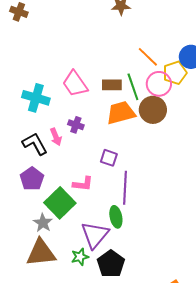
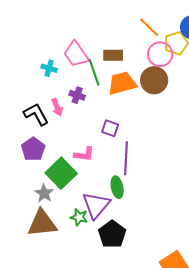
green line: (133, 87) -> (94, 72), moved
cyan cross: (36, 98) -> (49, 68), moved, size x0.6
green star: (80, 257) -> (79, 217), moved, turned 30

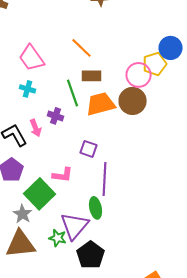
orange line: (149, 27) -> (82, 48), moved
pink trapezoid: (76, 54) -> (32, 58), moved

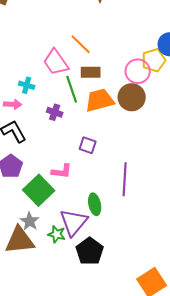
pink trapezoid: (32, 58) -> (56, 62), moved
pink arrow: (36, 128) -> (13, 104), moved, turned -66
purple line: (104, 179) -> (125, 179), moved
gray star: (22, 214) -> (30, 221), moved

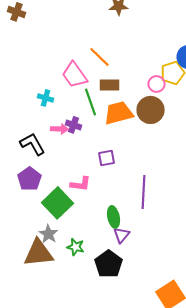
pink circle: (138, 71) -> (156, 84), size x0.7
pink arrow: (13, 104) -> (60, 129), moved
purple square: (88, 145) -> (106, 158), turned -30
purple triangle: (74, 222) -> (122, 235), moved, size x0.6

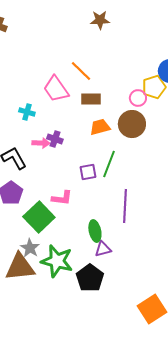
green line: (90, 102) -> (109, 164), moved, turned 40
orange trapezoid: (118, 113) -> (100, 127), size x0.7
purple triangle: (122, 235) -> (103, 249), turned 36
green star: (76, 247) -> (57, 261), size x1.8

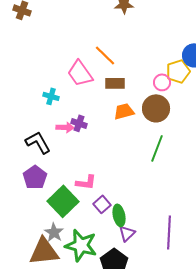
green line: (109, 164) -> (157, 148), moved
purple square: (88, 172) -> (102, 204), moved, turned -30
purple line: (125, 206) -> (169, 232), moved
purple triangle: (103, 249) -> (127, 233), turned -30

